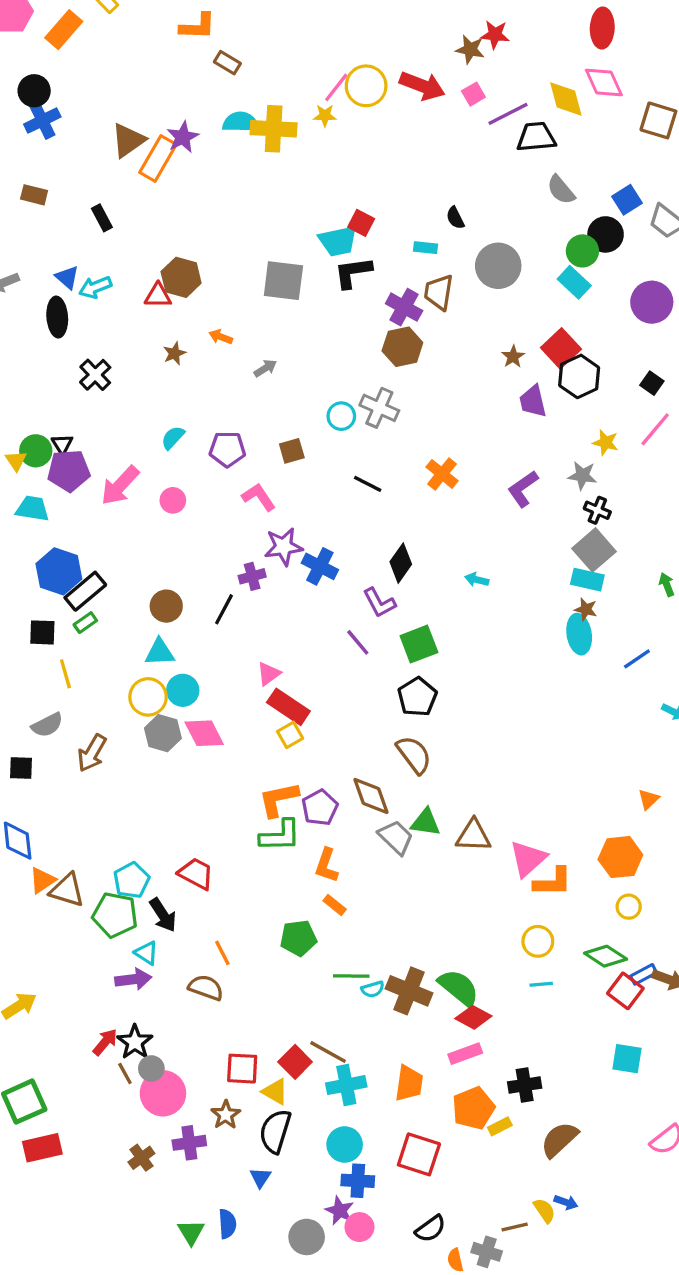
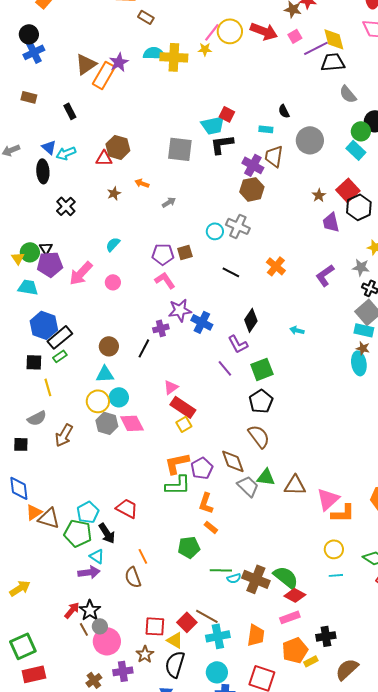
yellow diamond: (566, 99) -> (334, 39), moved
purple pentagon: (227, 449) -> (163, 254), moved
brown semicircle: (206, 988) -> (133, 577), turned -130

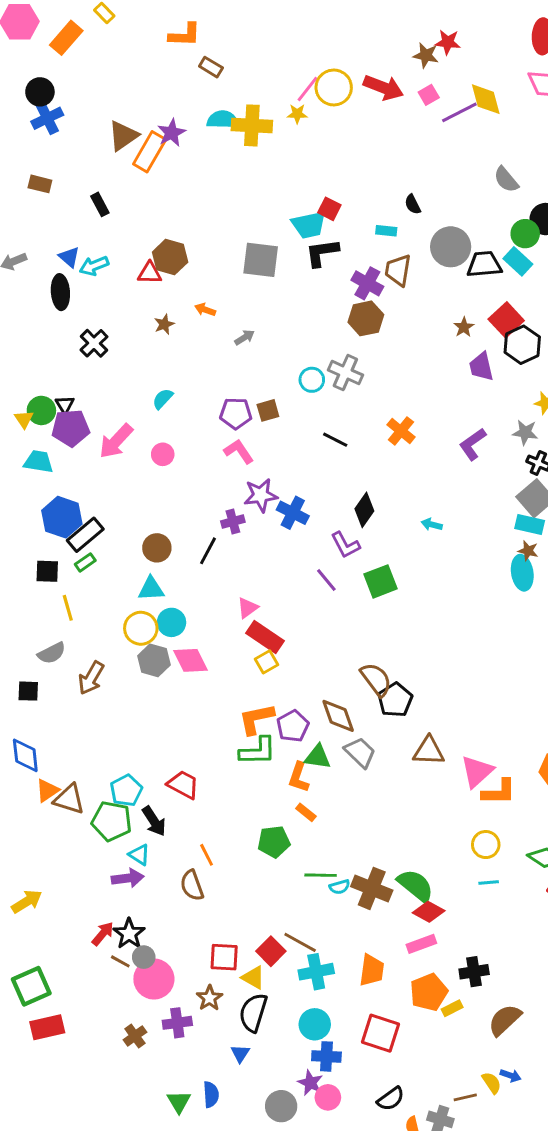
black trapezoid: (333, 62) -> (484, 264), moved
black pentagon: (261, 401) -> (395, 700), moved
green triangle: (266, 477) -> (318, 757), moved
brown line: (84, 629) -> (120, 961), turned -32

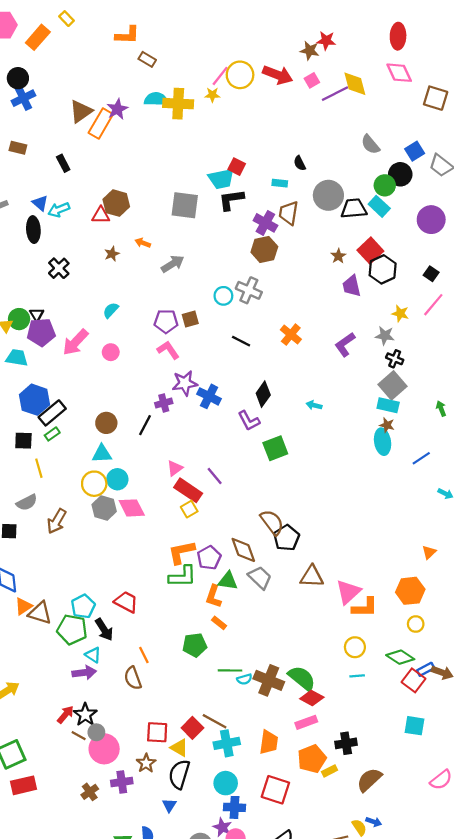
gray arrow: (245, 337) -> (173, 264), size x1.5
purple line: (326, 580) -> (215, 476), moved

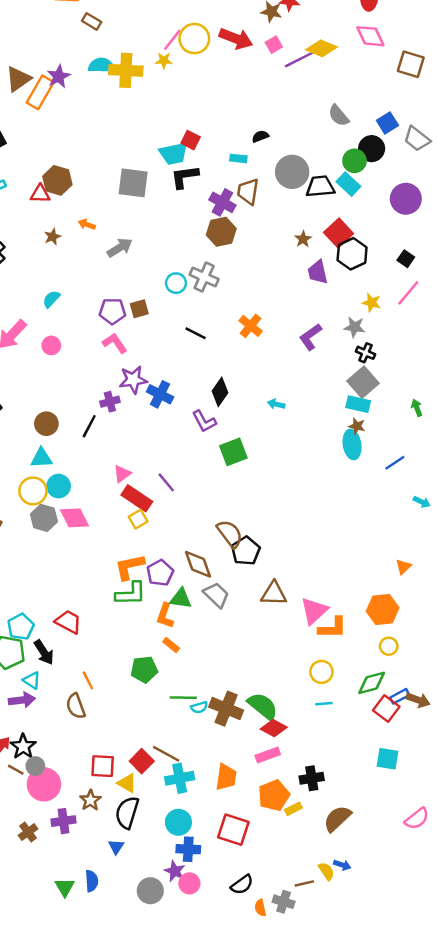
yellow diamond: (355, 84) -> (321, 48), turned -52
black semicircle: (300, 163) -> (260, 136), turned 96
green diamond: (400, 657) -> (372, 683), turned -48

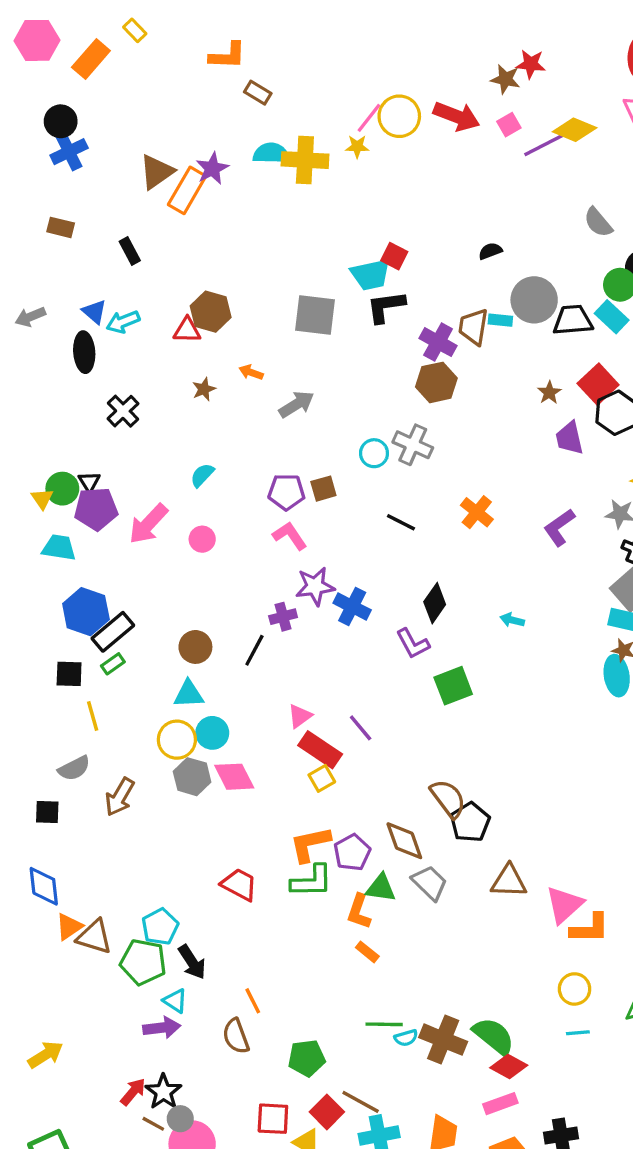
cyan rectangle: (238, 158) -> (500, 320), moved
red trapezoid: (68, 622) -> (239, 885), moved
green pentagon: (144, 669) -> (307, 1058), moved

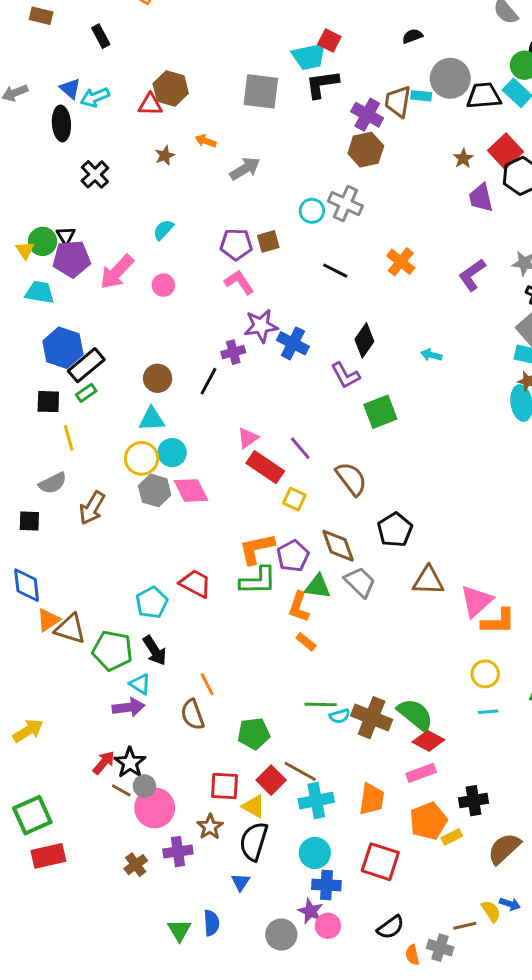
yellow square: (322, 778) -> (294, 499), moved, turned -35
brown semicircle: (448, 799) -> (351, 479), moved
cyan pentagon: (160, 927) -> (152, 603), moved

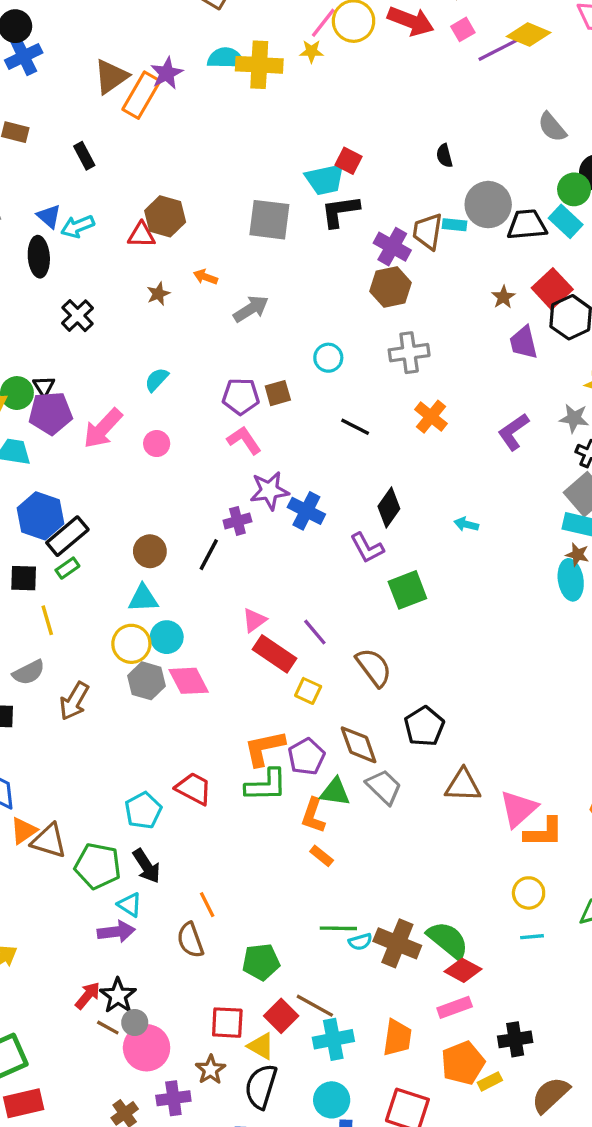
black semicircle: (412, 36) -> (444, 156), turned -84
gray cross: (345, 204) -> (409, 353), moved, turned -32

